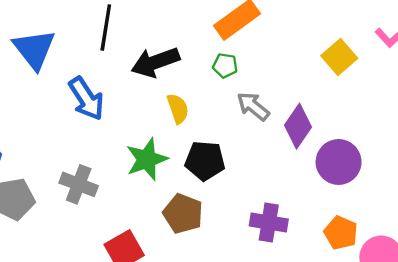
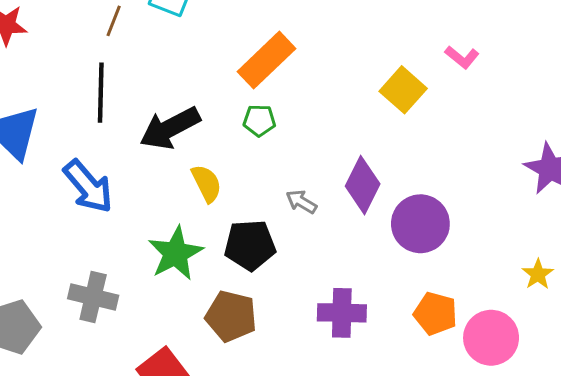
gray arrow: (253, 106) -> (301, 202), moved, size x0.7

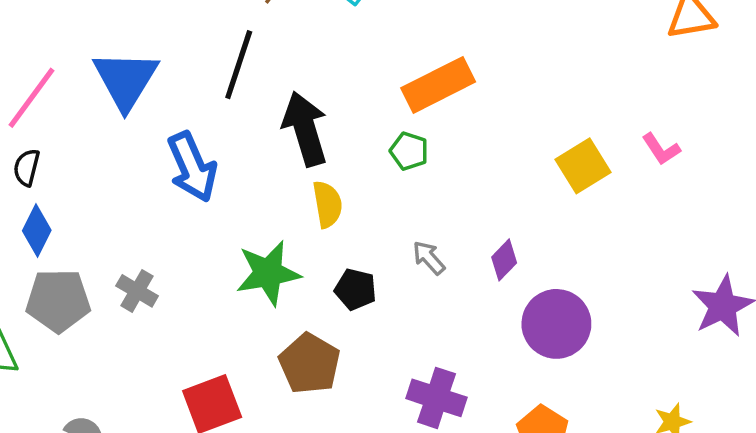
black arrow: (170, 128) -> (305, 129), turned 84
purple diamond: (363, 185) -> (504, 260), size x0.6
black pentagon: (250, 245) -> (356, 289), size x0.7
gray cross: (93, 297) -> (137, 291), moved, size x0.7

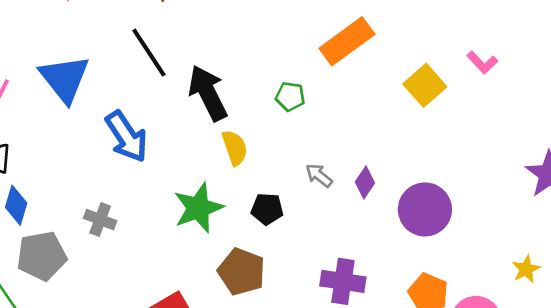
black line: (239, 65) -> (149, 53), turned -42
orange rectangle: (438, 85) -> (347, 41), moved
purple diamond: (504, 260) -> (365, 182), moved
gray cross: (137, 291) -> (100, 220), moved

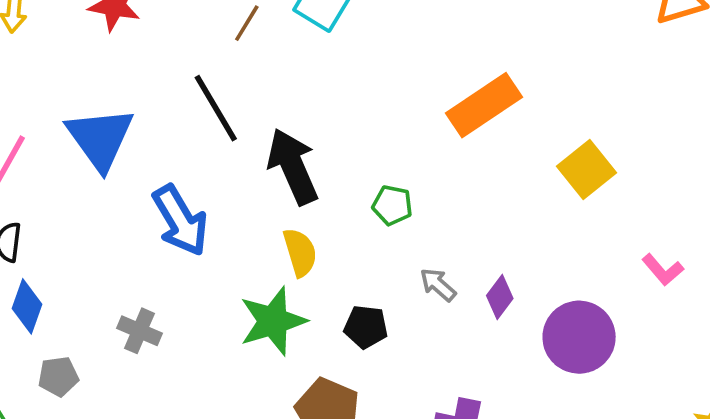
pink L-shape: (482, 62) -> (663, 270), moved
green pentagon: (290, 97) -> (392, 205), moved
yellow semicircle: (235, 148) -> (300, 252), moved
gray pentagon: (42, 256) -> (58, 376), size x0.6

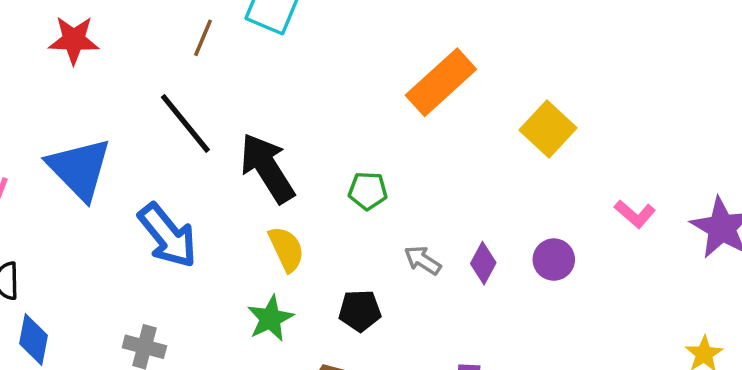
green star: (273, 321) -> (270, 318), size x0.7
purple circle: (579, 337) -> (554, 260), moved, size x0.6

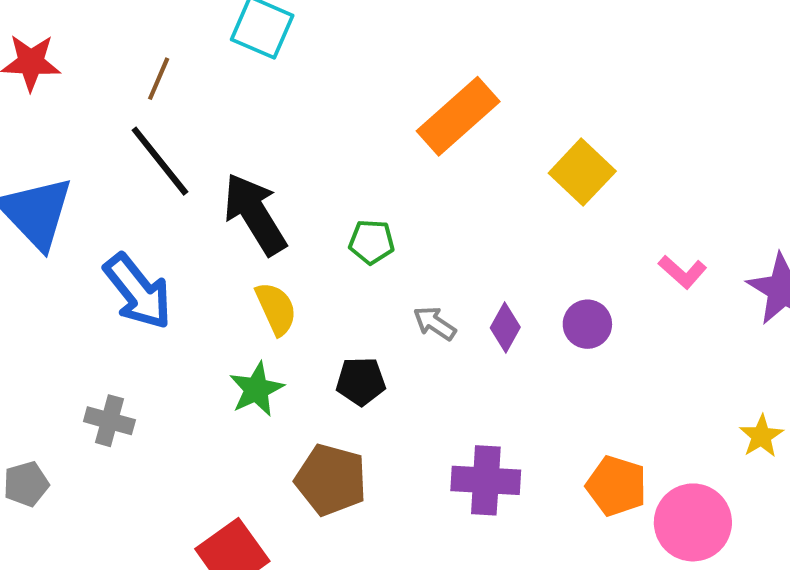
brown line: (203, 38) -> (159, 79), moved

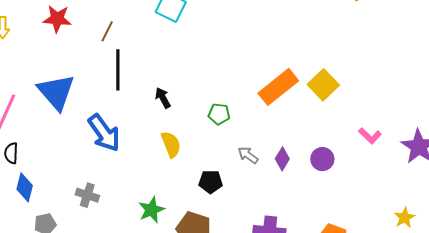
brown line: (159, 79) -> (107, 31), moved
orange rectangle: (458, 116) -> (278, 87), moved
black line: (160, 161) -> (118, 70), turned 36
black arrow: (255, 214) -> (163, 98), size x0.5
green star: (256, 389) -> (151, 210), moved

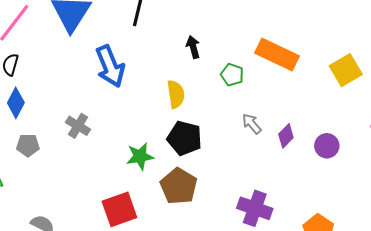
orange rectangle: (278, 87) -> (277, 55), moved, turned 51
black arrow: (163, 98) -> (193, 47), moved
black pentagon: (211, 182) -> (184, 138), moved, size x1.4

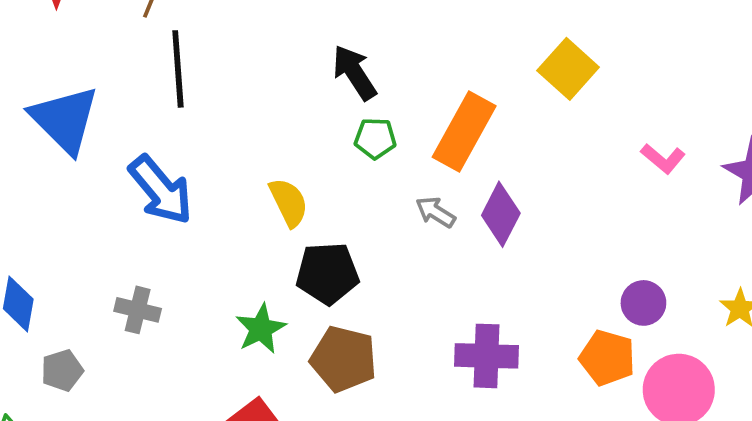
black arrow: (193, 47) -> (354, 72), moved, size x1.4
orange rectangle: (277, 55) -> (464, 131), moved, turned -69
purple diamond: (286, 136) -> (501, 214), size x1.4
purple circle: (327, 146) -> (643, 303), moved

